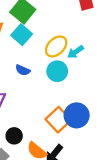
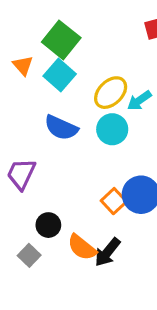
blue semicircle: (23, 70) -> (61, 128), size x1.5
orange square: (58, 120) -> (114, 201), size x0.7

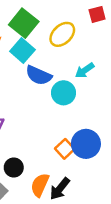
yellow ellipse: (111, 93) -> (62, 34), moved
blue semicircle: (61, 128) -> (39, 75), moved
orange semicircle: (82, 247) -> (40, 185), turned 75

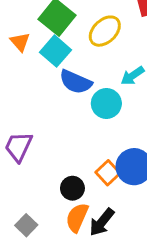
black circle: (14, 167) -> (72, 188), moved

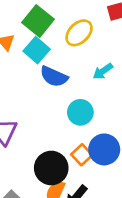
cyan circle: (106, 103) -> (80, 112), moved
black circle: (72, 188) -> (51, 168), size x1.6

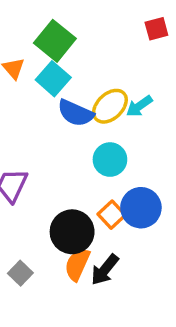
yellow ellipse: (79, 33) -> (110, 106), moved

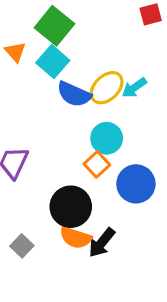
orange square: (112, 215) -> (97, 164), moved
orange semicircle: (77, 264) -> (76, 238), turned -96

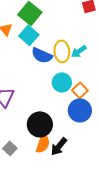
yellow ellipse: (107, 88) -> (62, 51), turned -50
orange square: (97, 164) -> (80, 90), moved
orange semicircle: (76, 238) -> (43, 143), turned -90

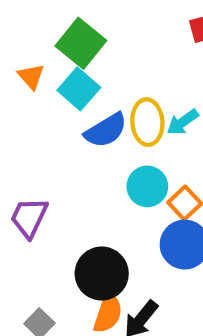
blue semicircle: (42, 55) -> (106, 130), turned -55

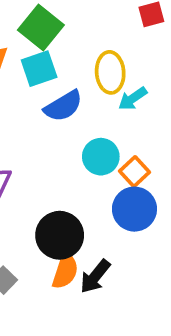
cyan square: (79, 89) -> (39, 69), turned 30
yellow ellipse: (147, 122) -> (110, 72), moved

